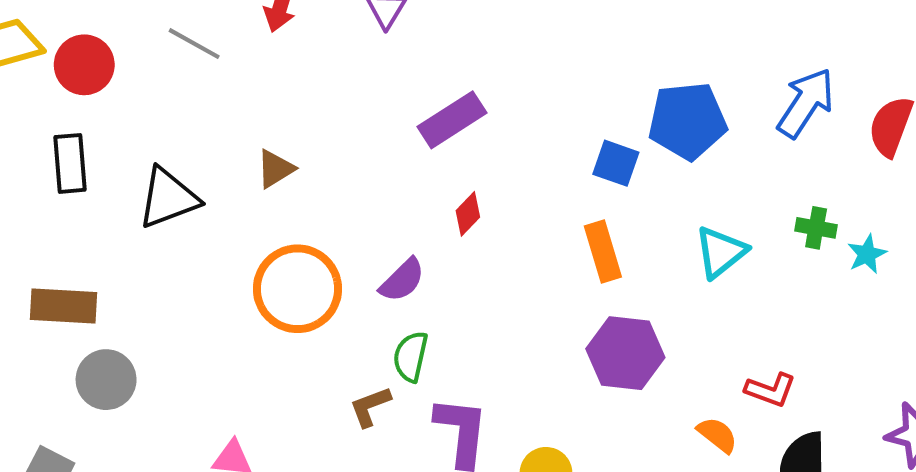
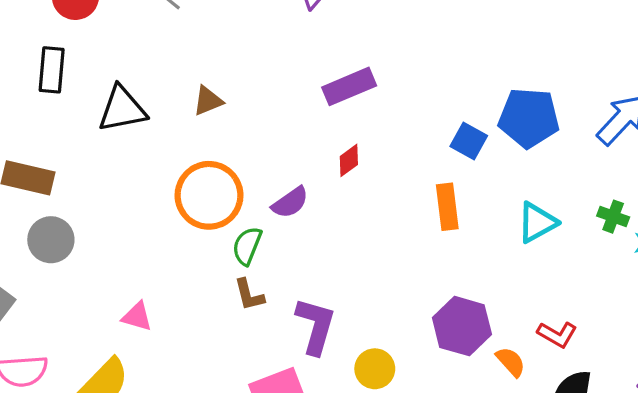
purple hexagon: (625, 353) -> (462, 326), moved
green semicircle: (411, 357) -> (247, 246), moved
brown L-shape: (370, 407) -> (249, 295), turned -93

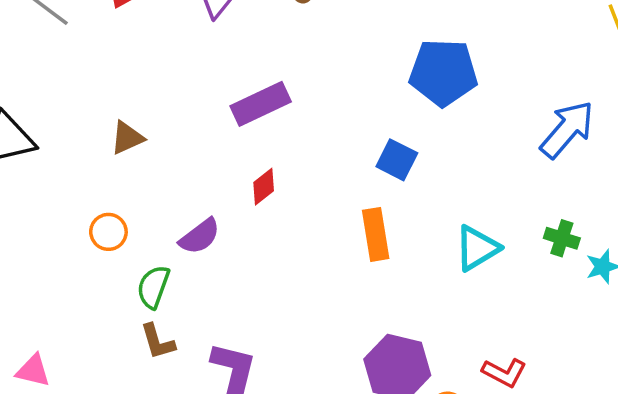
brown triangle: (208, 101) -> (127, 138), moved
blue pentagon: (529, 118) -> (443, 72), moved
orange circle: (209, 195) -> (108, 232), size x0.5

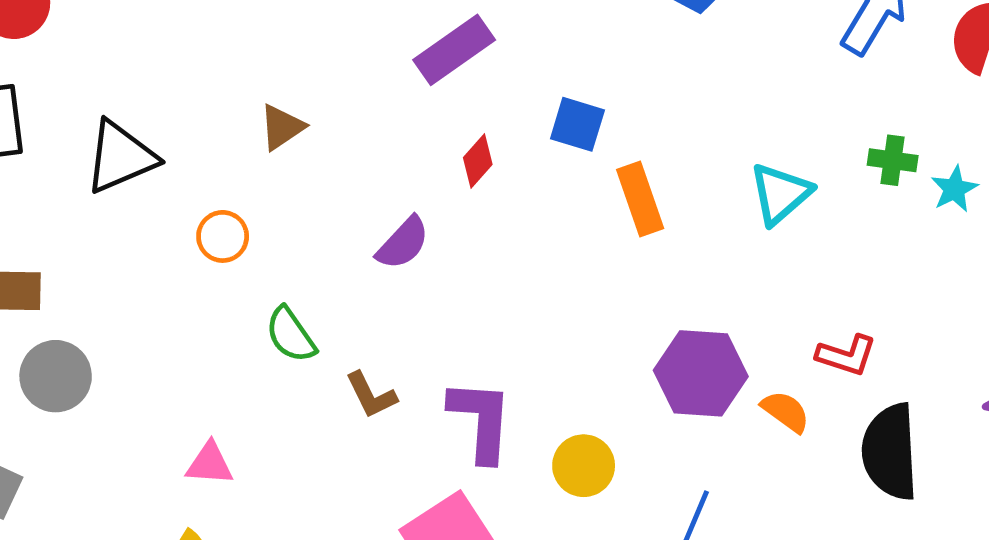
blue square: (397, 160) -> (577, 124), moved
orange circle: (108, 232) -> (223, 236), moved
green semicircle: (153, 287) -> (291, 335), moved, turned -45

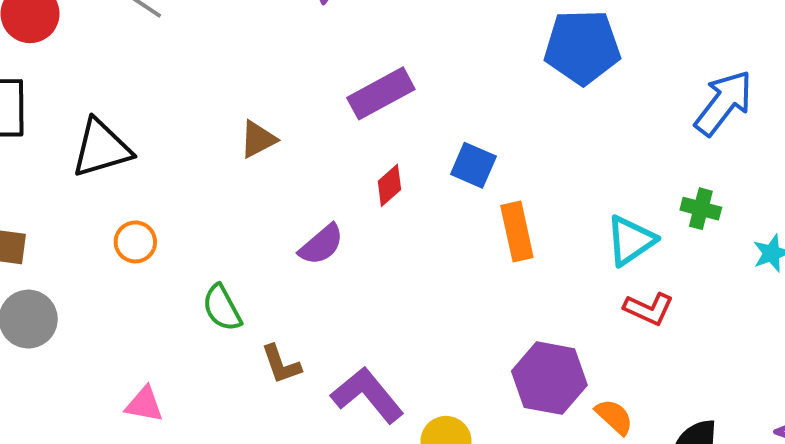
brown triangle: (282, 127) -> (258, 139), moved
green cross: (893, 160) -> (701, 209), moved
orange circle: (223, 236) -> (135, 242), moved
red L-shape: (846, 355) -> (649, 309), moved
purple L-shape: (481, 420) -> (367, 395), turned -50

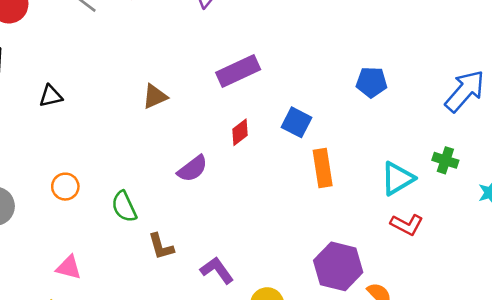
blue pentagon: (582, 47) -> (372, 82), moved, size x0.6
black triangle: (101, 148) -> (51, 96), size x0.6
orange circle: (135, 242) -> (65, 187), moved
purple L-shape: (367, 395) -> (217, 270), size x0.7

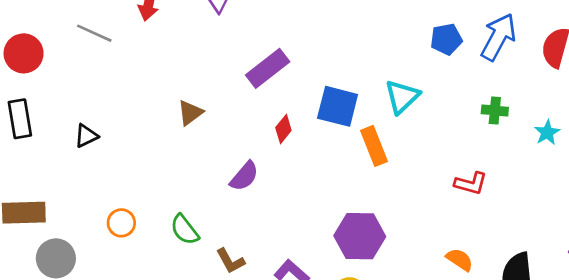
blue pentagon: (372, 82) -> (446, 39), moved
blue square: (296, 122) -> (338, 106), size x1.4
cyan triangle: (398, 179) -> (402, 97), moved
purple hexagon: (338, 266) -> (360, 236), moved

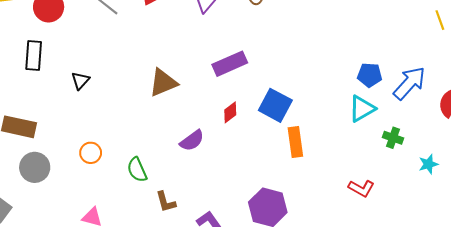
cyan triangle: (402, 97) -> (362, 109), moved
brown triangle: (190, 113) -> (163, 83), size x1.4
black triangle: (86, 136) -> (80, 81), turned -36

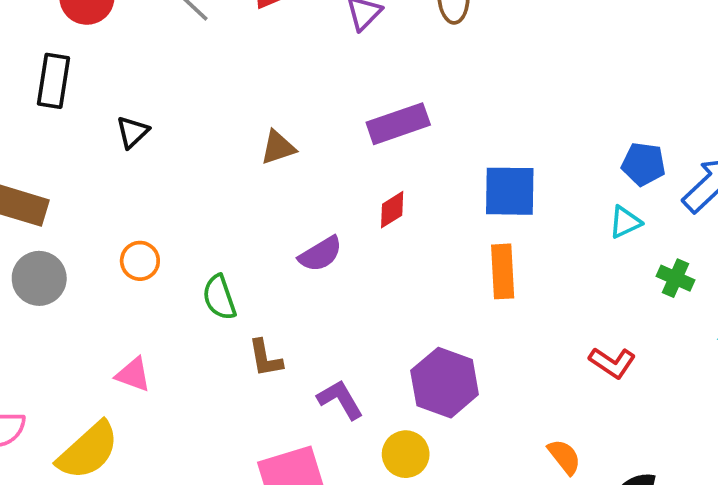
brown triangle: (163, 83) -> (278, 147), size x0.7
blue square: (275, 105) -> (510, 191), moved, turned -32
cyan triangle: (362, 109) -> (625, 222), size x0.7

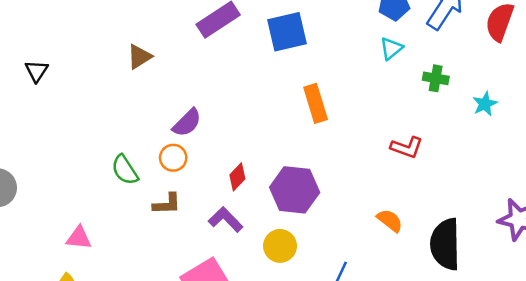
blue square: (510, 191) -> (287, 32), moved
red diamond: (392, 210) -> (237, 177), moved
orange circle: (140, 261) -> (173, 158), moved
brown L-shape: (265, 358) -> (167, 204), turned -68

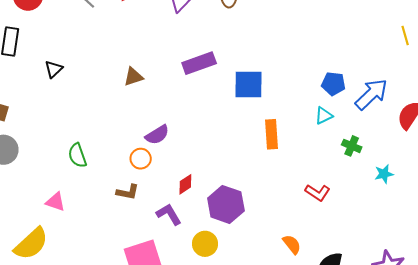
orange rectangle: (316, 103) -> (272, 134), moved
green semicircle: (125, 170) -> (77, 155), moved

